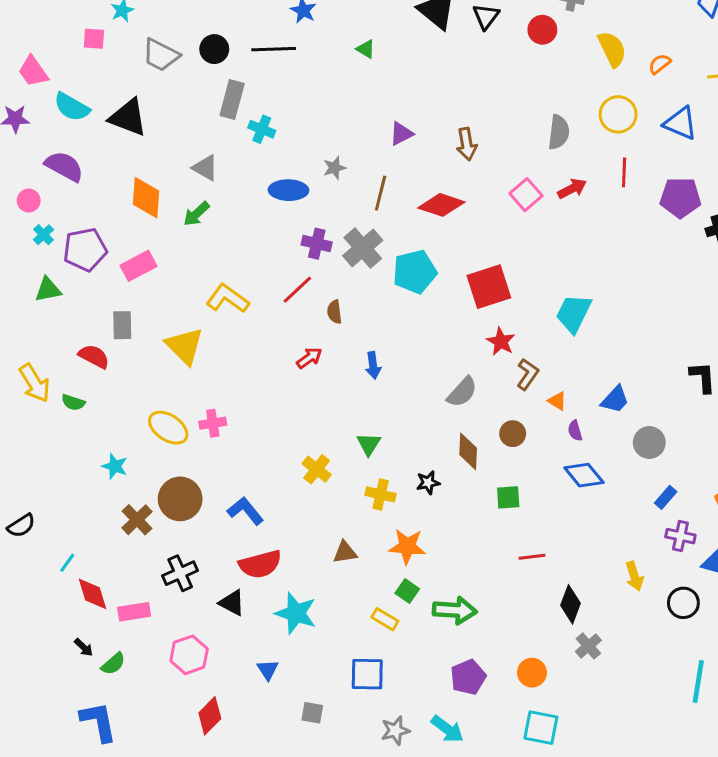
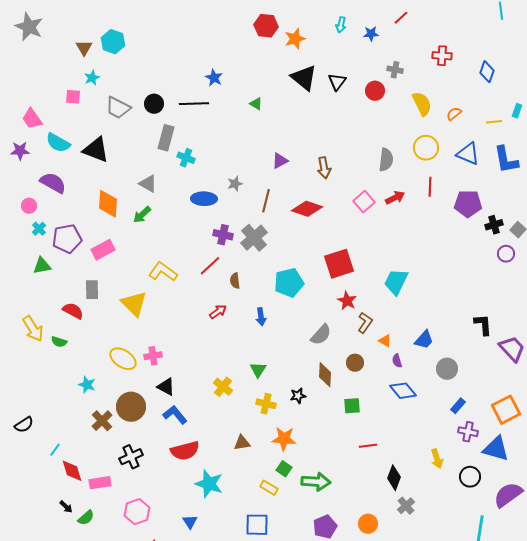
cyan pentagon: (415, 272) -> (289, 283), moved
black triangle: (232, 603) -> (166, 387), moved

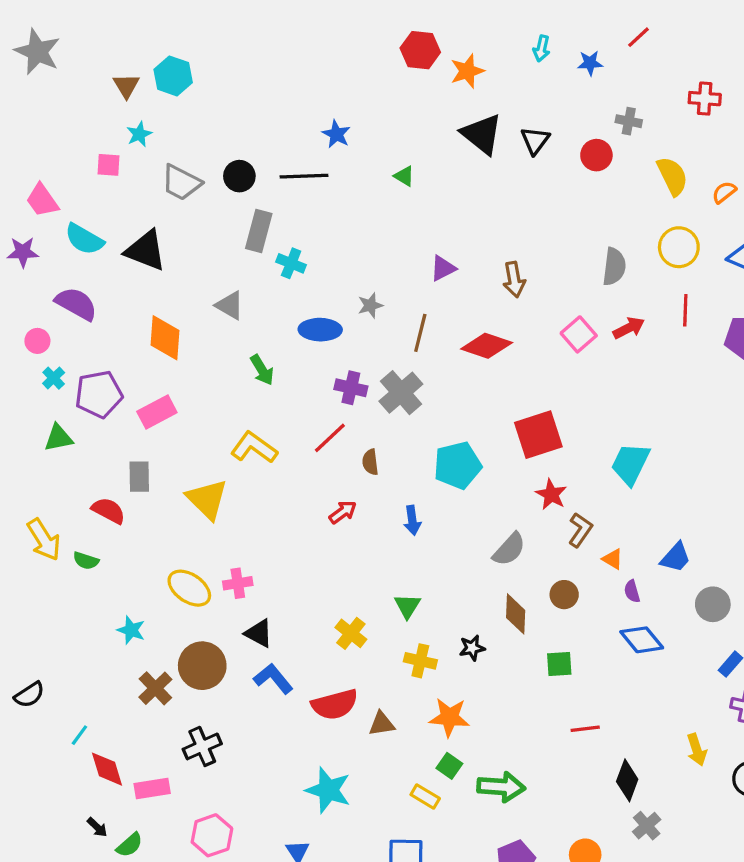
green arrow: (142, 215) -> (262, 370), moved, turned -78
red semicircle: (185, 451) -> (335, 704), moved

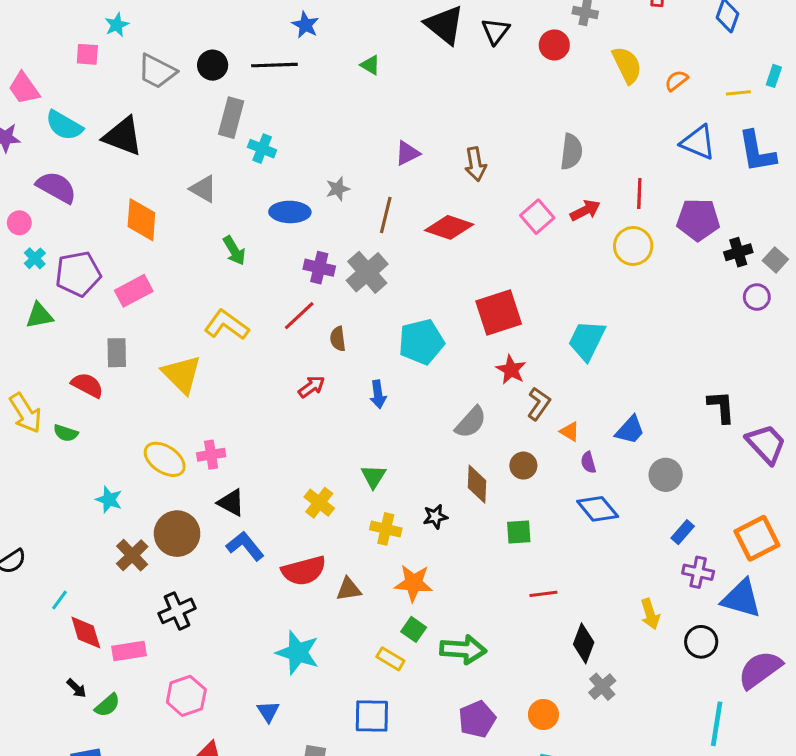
yellow circle: (679, 247) -> (633, 246), moved

